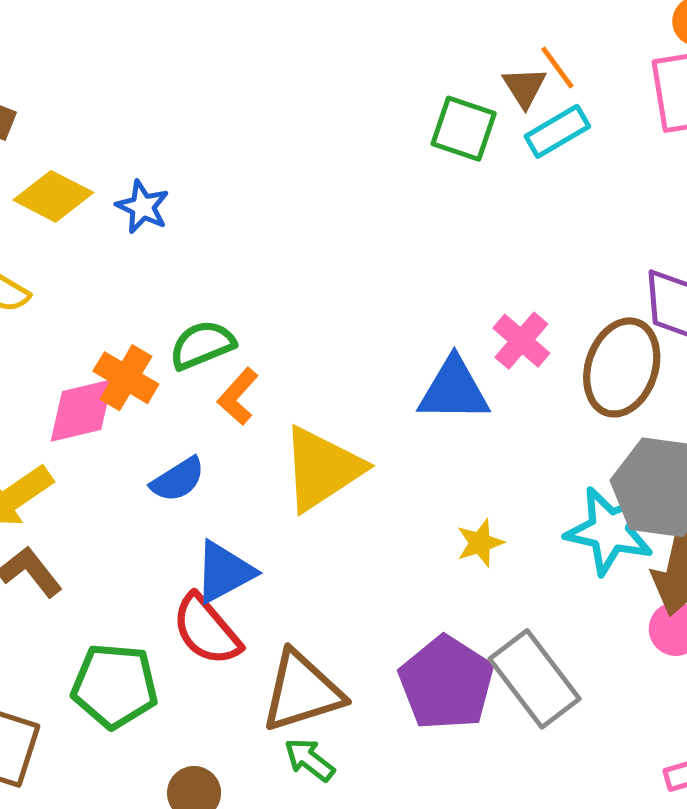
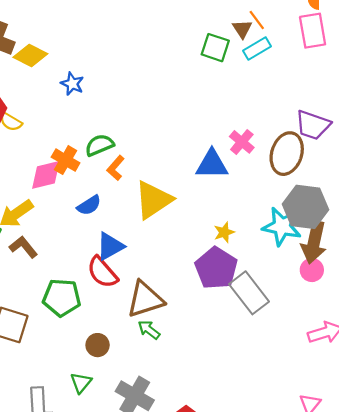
yellow diamond: (53, 196) -> (30, 55), moved
purple pentagon: (446, 683) -> (216, 268), moved

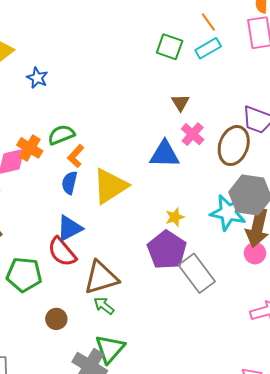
brown triangle: (242, 29) -> (180, 103), moved
blue semicircle: (89, 205) -> (70, 183), moved, turned 135
green triangle: (81, 383) -> (110, 349), moved, size x1.5

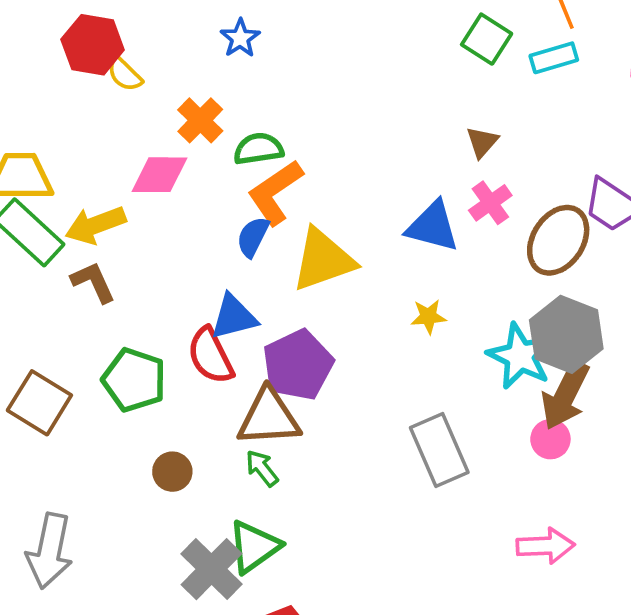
orange cross: (30, 148) -> (200, 120), moved
orange L-shape: (76, 156) -> (275, 192), size x1.6
yellow star: (175, 217) -> (428, 317), moved
purple pentagon: (167, 250) -> (298, 365), moved

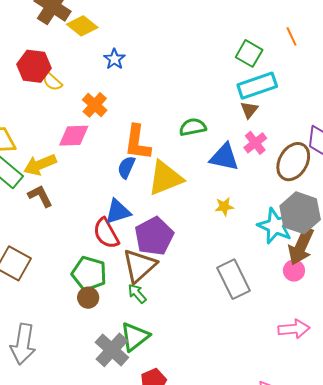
cyan rectangle: (554, 58) -> (257, 86), moved, size x1.5
green semicircle: (258, 149) -> (193, 127), moved
orange L-shape: (275, 192) -> (137, 142), turned -45
green pentagon: (134, 380) -> (89, 274), moved
brown triangle: (269, 417) -> (139, 266), turned -36

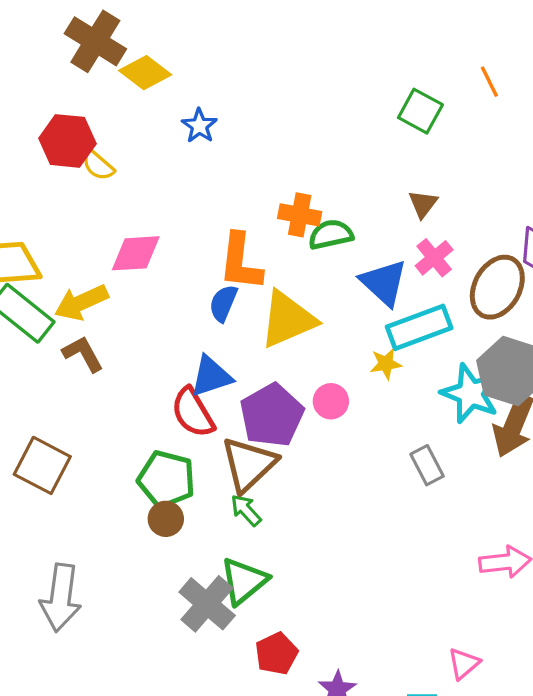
cyan rectangle: (257, 86) -> (419, 327), moved
orange cross: (95, 105) -> (300, 215), moved, turned -30
blue triangle: (224, 157) -> (384, 283), turned 32
pink circle: (294, 271) -> (331, 401), moved
gray rectangle: (233, 279) -> (427, 465), moved, size x0.6

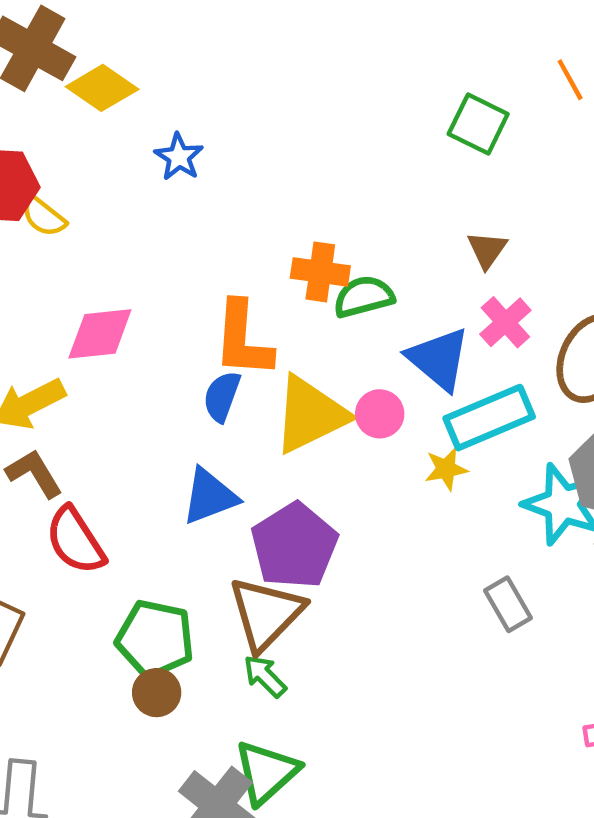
pink circle: (331, 401) -> (380, 414), moved
red semicircle: (193, 412) -> (75, 541), moved

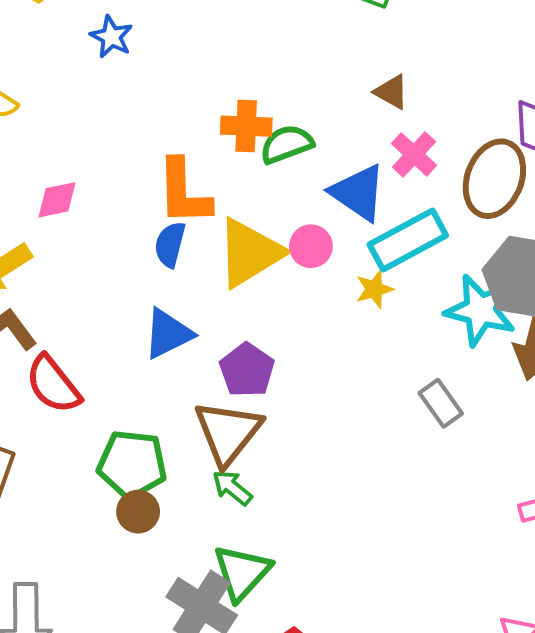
brown triangle: (487, 250) -> (391, 92), turned -30
pink diamond: (100, 334) -> (57, 200), size x0.7
purple pentagon: (294, 546) -> (247, 370), size x0.7

